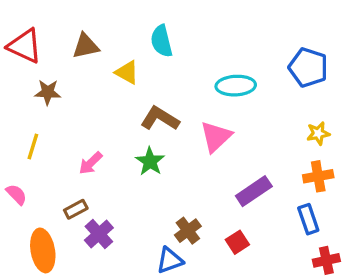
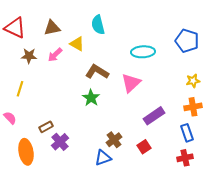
pink arrow: (91, 163) -> (55, 55), moved
red cross: (326, 260) -> (185, 158), moved

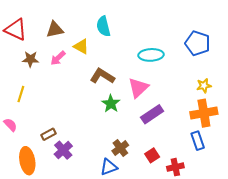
green star: (91, 98) -> (111, 104), moved
orange cross: (193, 107) -> (204, 113), size x1.4
purple rectangle: (154, 116) -> (152, 114), moved
red cross: (185, 158) -> (175, 167), moved

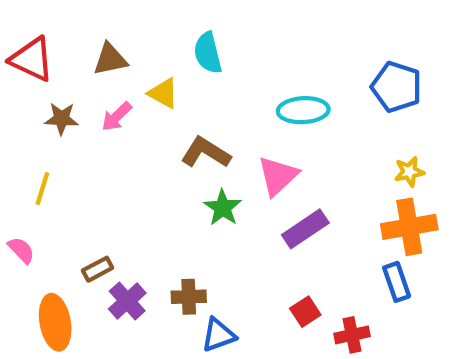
brown cross: (120, 148) -> (189, 297), moved, turned 35

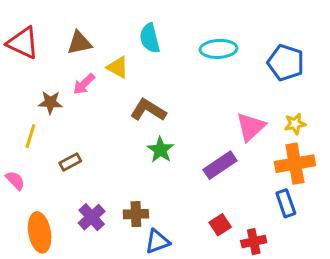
cyan ellipse: (303, 110) -> (219, 49), moved
brown star: (61, 119) -> (50, 102), moved
pink triangle: (278, 176) -> (251, 127), moved
brown rectangle: (98, 269) -> (70, 162), moved

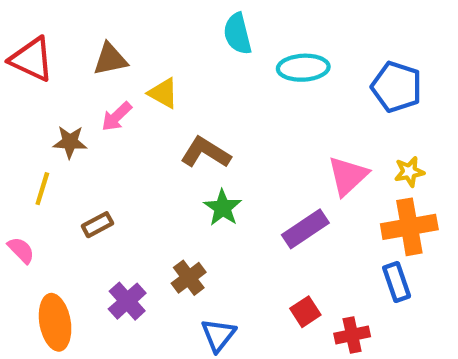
cyan semicircle: (150, 38) -> (237, 34), moved
brown cross: (136, 214) -> (189, 278), moved, turned -35
blue triangle: (157, 242) -> (218, 335), turned -32

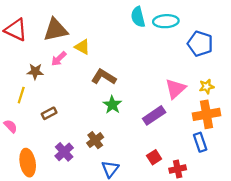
cyan semicircle: (237, 34) -> (138, 17), moved
brown triangle: (110, 59) -> (56, 30), size x1.4
cyan ellipse: (303, 68) -> (166, 21), moved

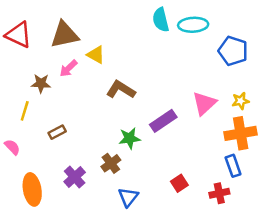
green star: (112, 105) -> (130, 138), moved, turned 30
purple rectangle: (154, 115) -> (163, 121), moved
red cross: (178, 169) -> (219, 193), moved

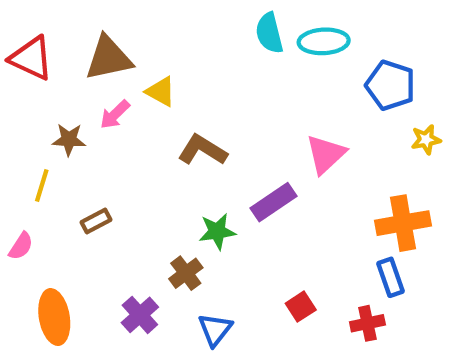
yellow star: (241, 101) -> (426, 140), moved
pink triangle: (204, 103) -> (326, 154), moved
pink semicircle: (12, 147) -> (21, 246), turned 77
purple cross: (75, 177) -> (140, 315), moved

